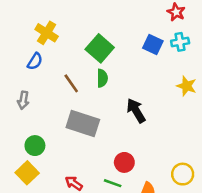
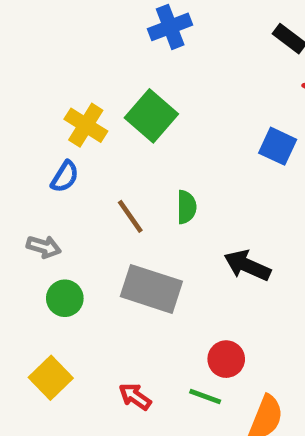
green square: (100, 48) -> (151, 116), moved
gray arrow: (23, 100) -> (44, 247), turned -84
black arrow: (136, 111) -> (247, 266), turned -35
green circle: (35, 146) -> (65, 298), moved

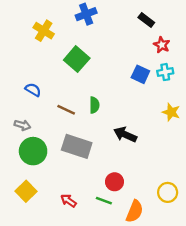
yellow cross: (86, 125) -> (44, 31), moved
blue semicircle: (65, 177) -> (33, 90), turned -91
brown line: (130, 216) -> (66, 110), turned -30
green circle: (65, 298) -> (33, 151), size x1.5

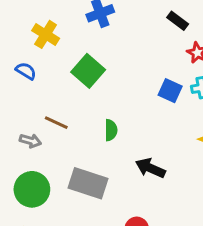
blue semicircle: (33, 90) -> (26, 71), moved
brown line: (66, 110) -> (56, 123), moved
gray arrow: (22, 125) -> (30, 141), moved

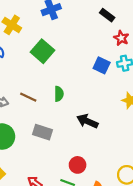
brown line: (56, 123) -> (28, 97), moved
gray rectangle: (88, 183) -> (42, 132), size x0.7

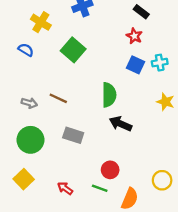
red star: (121, 38) -> (134, 36), moved
green semicircle: (59, 94) -> (109, 95), moved, size x1.5

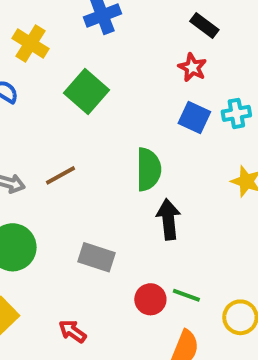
brown line: (58, 98) -> (60, 175), turned -54
black arrow: (120, 124) -> (168, 219), turned 60
gray rectangle: (73, 135) -> (96, 257), moved
green line: (100, 188) -> (186, 295), moved

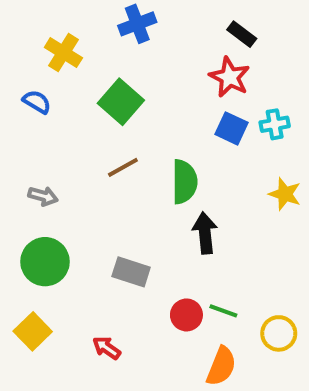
red star: (192, 67) -> (230, 77), size x1.4
brown line: (60, 175) -> (123, 167), moved

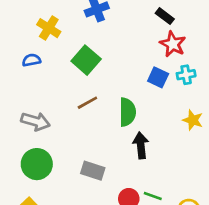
red star: (230, 77) -> (173, 44), moved
blue semicircle: (37, 102) -> (31, 60), turned -42
gray arrow: (43, 196) -> (35, 121), size x1.5

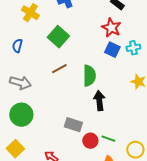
red star: (173, 44) -> (111, 28), moved
blue semicircle: (31, 60) -> (17, 46), moved, turned -64
gray rectangle: (93, 171) -> (73, 125), moved

